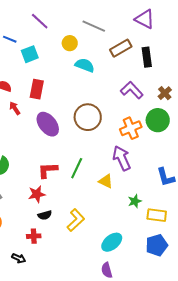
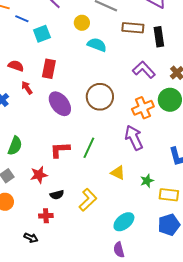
brown rectangle: (121, 48) -> (133, 28), turned 35
yellow triangle: (106, 181) -> (118, 173), moved
red star: (37, 194) -> (39, 175), moved

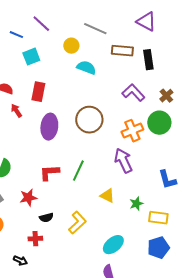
blue line: (22, 19) -> (16, 35), moved
purple ellipse: (60, 104) -> (49, 127), turned 45

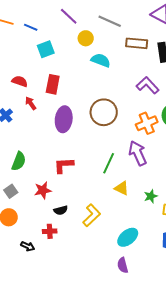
purple line: (41, 24) -> (69, 16), moved
green line: (78, 171) -> (109, 163), moved
black arrow: (20, 261) -> (28, 246), moved

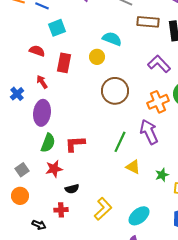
yellow circle: (86, 38) -> (97, 57), moved
red semicircle: (20, 81) -> (37, 51), moved
purple ellipse: (64, 119) -> (42, 113), moved
green semicircle: (19, 161) -> (48, 143), moved
yellow L-shape: (92, 215) -> (103, 209), moved

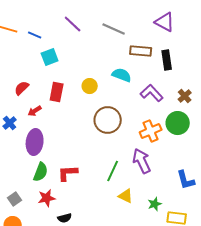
cyan semicircle: (112, 39) -> (122, 75), moved
red semicircle: (37, 51) -> (22, 88), moved, turned -63
red arrow: (42, 82) -> (35, 111), turned -88

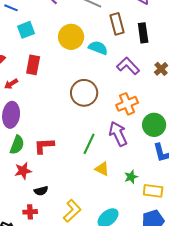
brown rectangle: (141, 51) -> (117, 24), turned 70
yellow circle: (90, 86) -> (71, 37), moved, size x1.6
green circle: (178, 123) -> (154, 125), moved

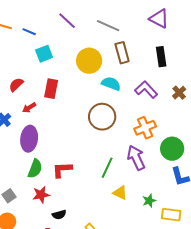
brown rectangle: (117, 24) -> (122, 53), moved
cyan semicircle: (98, 48) -> (111, 84), moved

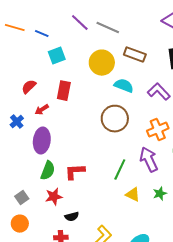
gray line: (108, 26) -> (108, 28), moved
brown rectangle: (122, 53) -> (135, 55), turned -55
green star: (149, 201) -> (160, 194), moved

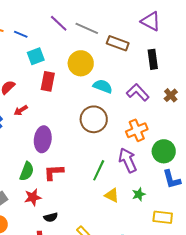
brown rectangle: (135, 55) -> (118, 43), moved
red rectangle: (64, 91) -> (48, 81), moved
purple ellipse: (42, 141) -> (43, 139), moved

